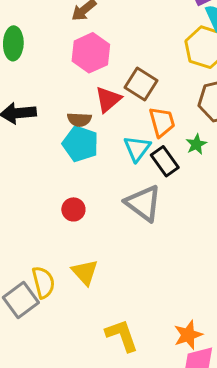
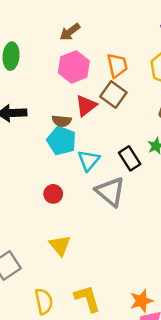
orange trapezoid: (162, 122) -> (117, 65), moved
cyan triangle: (137, 148) -> (89, 160), moved
yellow semicircle: (43, 282) -> (44, 301), moved

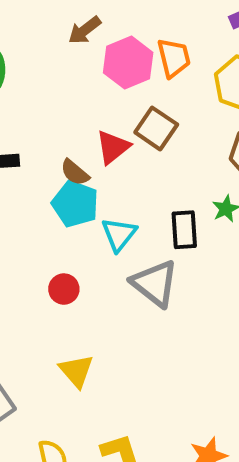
orange trapezoid: (117, 65) -> (174, 58), moved
pink hexagon: (74, 67) -> (128, 63), moved
brown semicircle: (62, 121) -> (75, 172), turned 36
black rectangle: (130, 158) -> (184, 230), turned 30

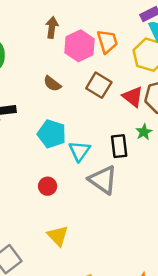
brown arrow: (85, 30) -> (52, 27), turned 138
red triangle: (113, 147) -> (133, 97), moved, turned -40
brown semicircle: (75, 172) -> (52, 84), moved

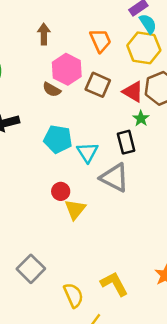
pink hexagon: (80, 46) -> (67, 69), moved
green star: (144, 132) -> (141, 118), moved
yellow triangle: (58, 236) -> (75, 209), moved, turned 30

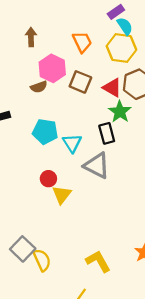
brown semicircle: (52, 90) -> (39, 87), turned -49
green star: (141, 118) -> (120, 112), size x1.5
yellow semicircle: (73, 295) -> (42, 260), moved

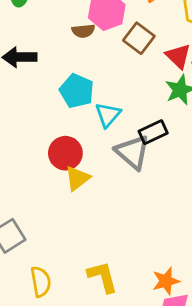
black rectangle: (107, 133) -> (153, 132), moved, turned 66
red circle: (48, 179) -> (65, 153), size x1.5
yellow semicircle: (42, 260) -> (41, 282), moved

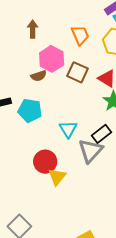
cyan pentagon: (77, 91) -> (30, 110), moved
gray triangle: (132, 152) -> (91, 151), turned 44

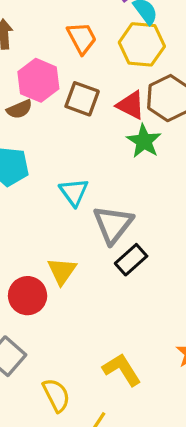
black rectangle: (102, 134) -> (131, 260), moved
red circle: (45, 162) -> (28, 296), moved

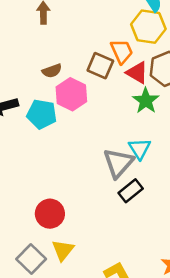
orange trapezoid: (82, 38) -> (122, 51), moved
pink hexagon: (38, 80) -> (71, 94), moved
cyan triangle: (74, 192) -> (140, 149), moved
yellow triangle: (62, 271) -> (63, 250), moved

